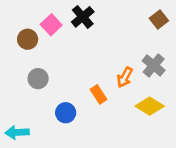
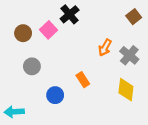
pink square: (51, 25) -> (49, 30), moved
orange arrow: (125, 77) -> (105, 48), moved
yellow diamond: (150, 106) -> (126, 90), turned 65

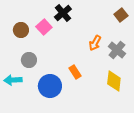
blue circle: (55, 95) -> (50, 86), size x1.5
cyan arrow: (14, 112) -> (13, 80), moved

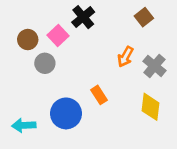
brown square: (121, 15) -> (144, 17), moved
gray circle: (29, 60) -> (45, 63), moved
cyan arrow: (13, 80) -> (24, 125), moved

